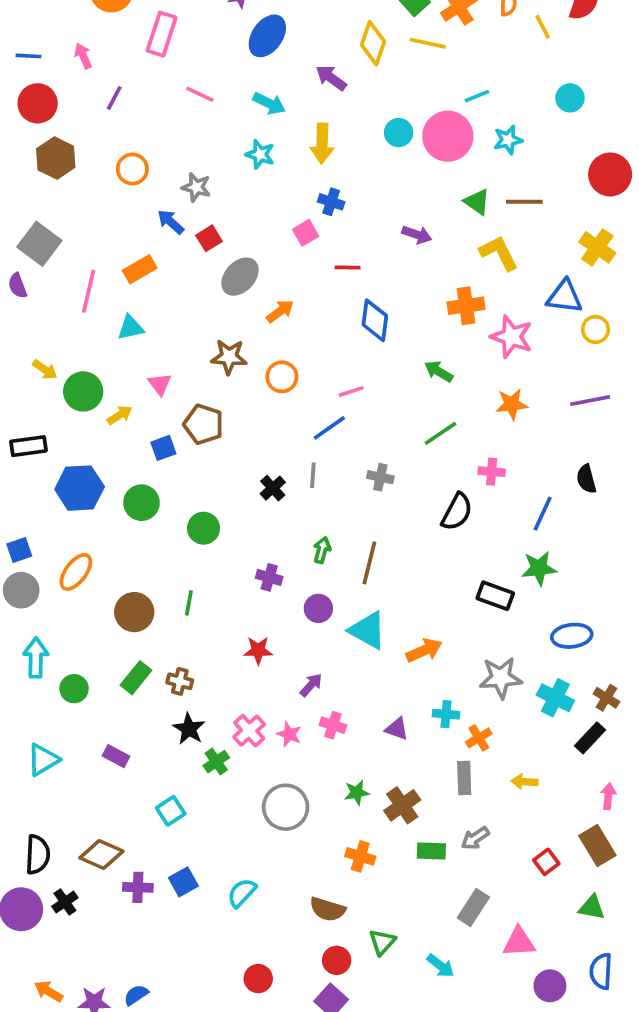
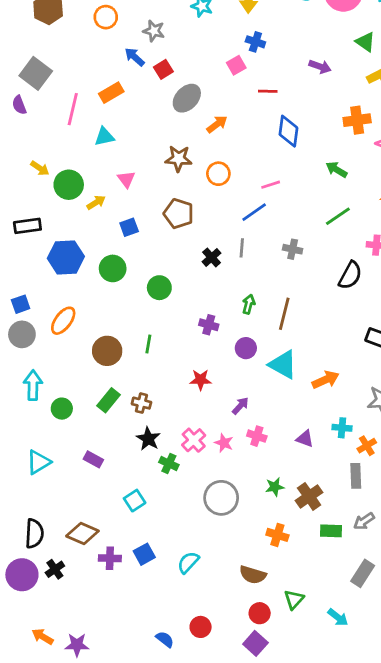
brown pentagon: (204, 424) -> (179, 214), moved
green cross: (216, 762) -> (169, 463), turned -30
blue semicircle: (136, 995) -> (165, 639), moved, turned 72

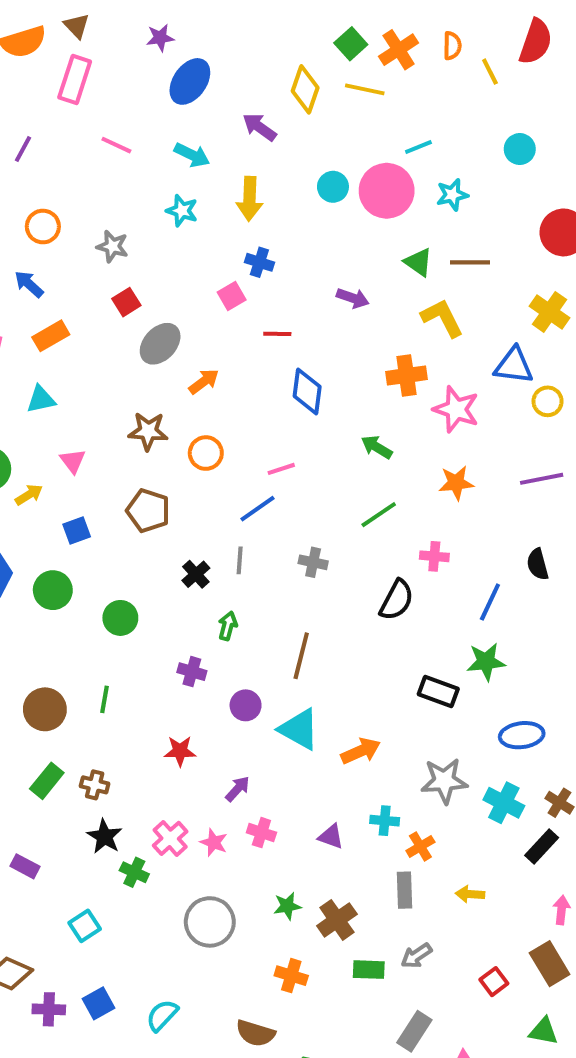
blue arrow: (135, 57) -> (29, 284), moved
green arrow: (249, 304) -> (228, 626), moved

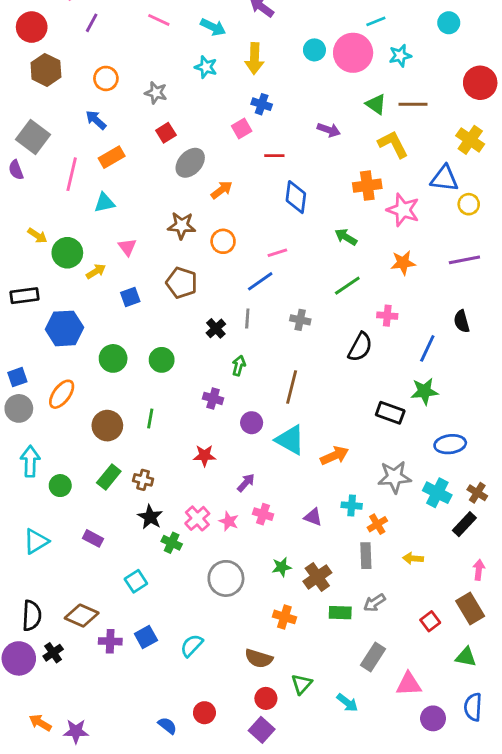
green circle: (53, 590) -> (113, 358), moved

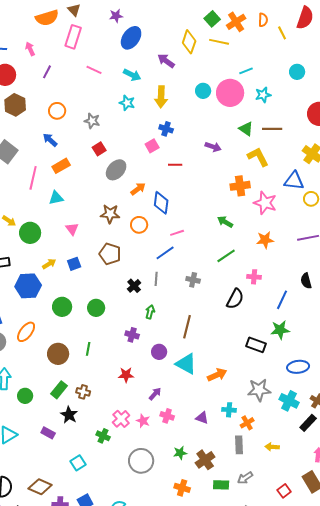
blue diamond: (296, 197) -> (161, 203), moved
yellow arrow: (96, 271) -> (49, 264), moved
black star: (150, 517) -> (69, 415), moved

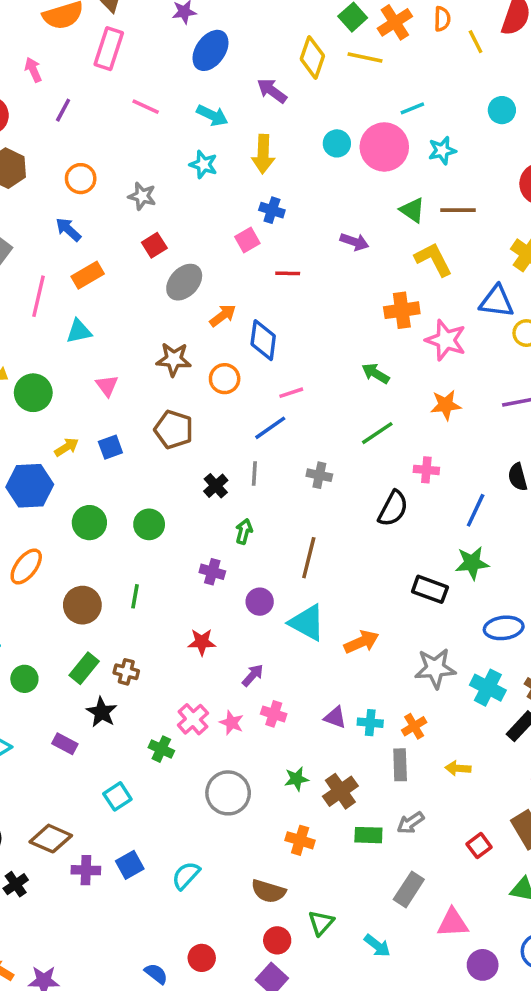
cyan cross: (229, 410) -> (370, 723), moved

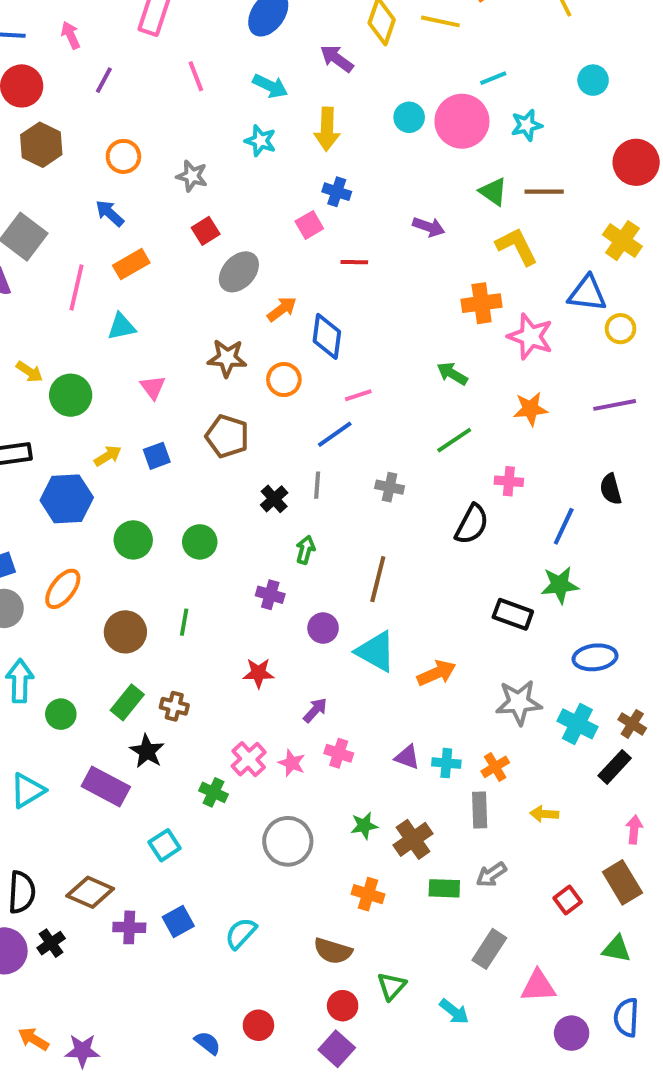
pink line: (146, 107) -> (196, 76), turned 44
purple rectangle: (65, 744) -> (106, 787), size x1.6

